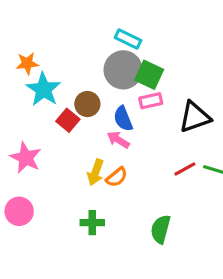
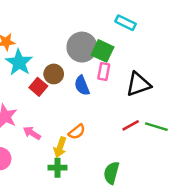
cyan rectangle: (128, 39) -> (126, 23), moved
pink rectangle: (151, 101) -> (104, 71), turned -66
pink arrow: (118, 140) -> (32, 133), moved
yellow arrow: (96, 172) -> (60, 147), moved

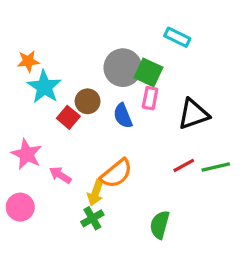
green line: (156, 127) -> (216, 167), turned -30
orange semicircle: (77, 132) -> (116, 173), size x1.5
green cross: (58, 168) -> (92, 218), turned -30

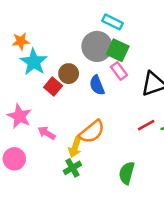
cyan rectangle: (177, 37) -> (112, 22), moved
pink rectangle: (150, 98) -> (119, 71), turned -48

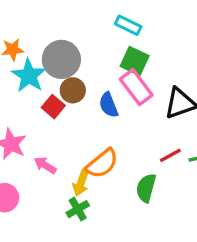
gray circle: (97, 46) -> (61, 59), moved
pink rectangle: (119, 71) -> (136, 87), size x1.5
green semicircle: (127, 173) -> (146, 188), moved

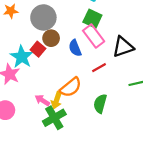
cyan star: (29, 76) -> (22, 57), moved
red line: (170, 155) -> (99, 68), moved
pink arrow: (45, 165) -> (42, 100), moved
green cross: (78, 209) -> (54, 118), size x1.5

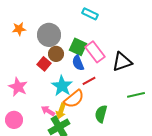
green square: (92, 19) -> (78, 47), moved
cyan star: (22, 57) -> (62, 86), moved
red line: (99, 68) -> (89, 81), moved

